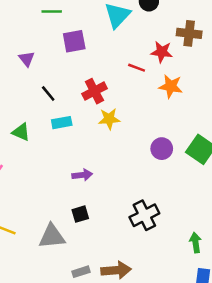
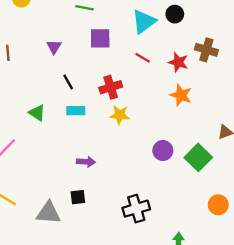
red line: (137, 68) -> (143, 58), moved

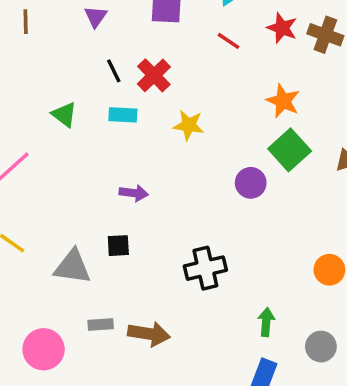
red star: (178, 62) -> (282, 28), moved
red cross: (111, 87) -> (154, 75), moved, turned -30
green square: (198, 157) -> (290, 150), moved

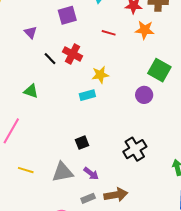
red line: (229, 41) -> (109, 33), moved
orange star: (283, 101) -> (145, 30), moved
cyan rectangle: (123, 115) -> (87, 95), moved
purple arrow: (134, 193) -> (91, 174), moved, turned 49
black square: (118, 246) -> (82, 143), moved

